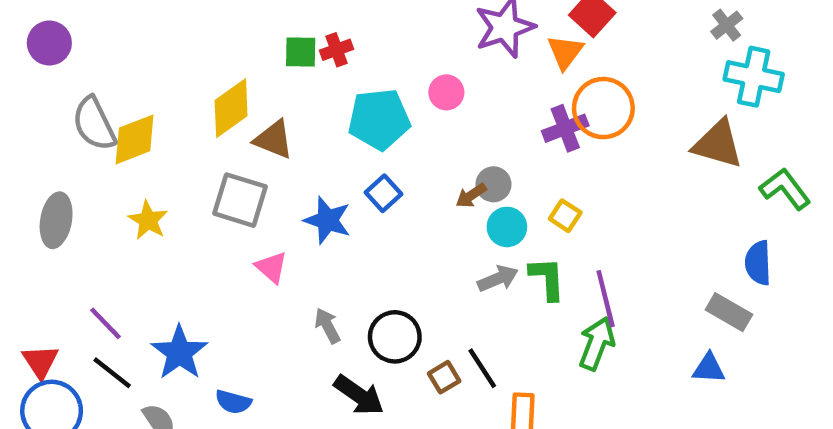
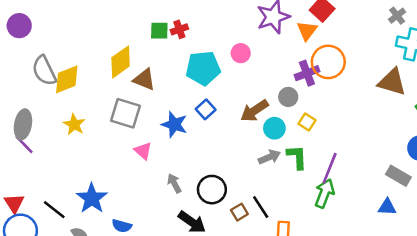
gray circle: (493, 184) -> (288, 97), moved
brown arrow: (471, 196) -> (254, 111), size x1.6
purple line: (606, 299) -> (330, 168), turned 36
purple line: (105, 323) -> (24, 145), moved

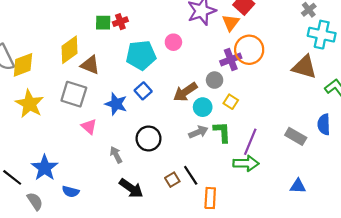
yellow star: (74, 124) -> (29, 104), size x1.5
gray rectangle: (398, 176) -> (296, 136), moved
black circle: (212, 190) -> (149, 138), moved
green arrow: (325, 193) -> (246, 163), turned 70
blue triangle: (387, 207) -> (298, 186), moved

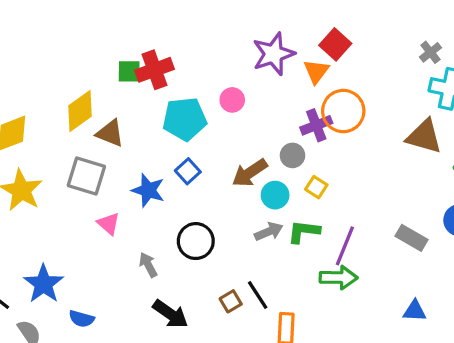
red cross: (120, 22) -> (155, 70), size x1.6
green L-shape: (222, 132) -> (304, 232), turned -80

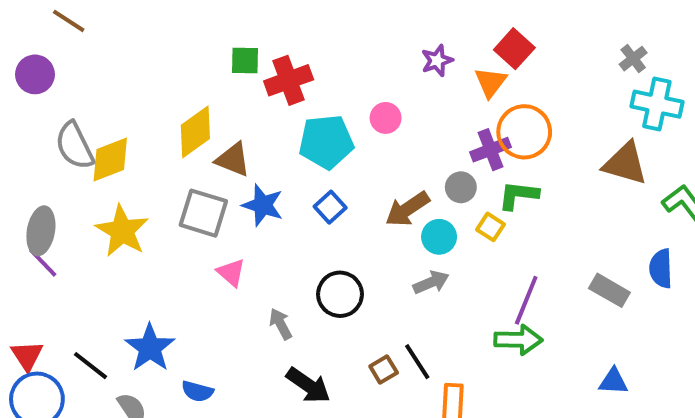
purple star: (273, 54) -> (437, 61), size x0.6
green square: (129, 71) -> (245, 61), moved
blue star: (148, 190) -> (263, 205), moved
green L-shape: (304, 232) -> (518, 195), moved

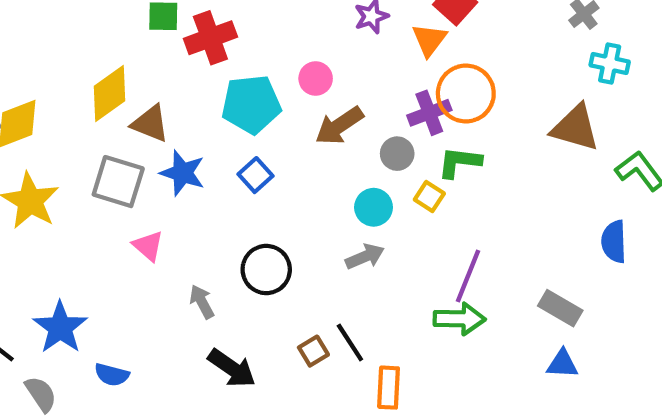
cyan cross: (657, 104) -> (610, 63), size x0.7
brown arrow: (407, 209) -> (339, 126), moved
gray rectangle: (609, 290) -> (560, 308), moved

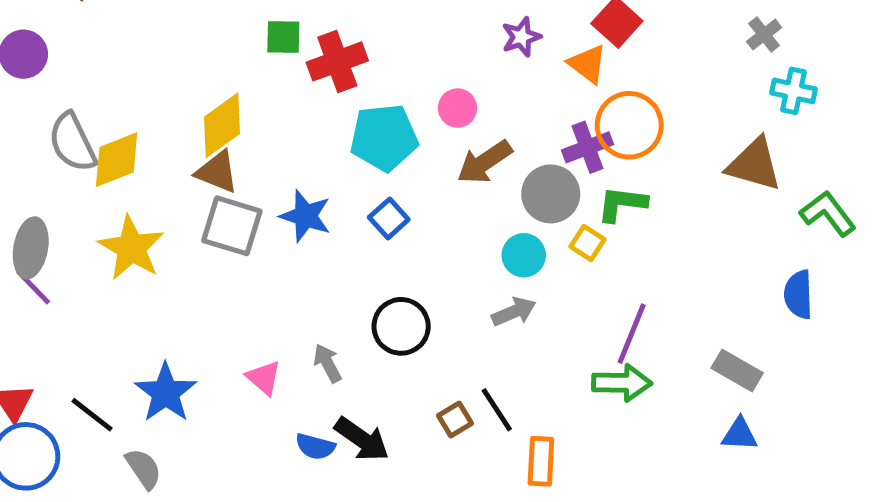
orange triangle: (429, 40) -> (587, 64), turned -30
brown triangle: (150, 124) -> (217, 172), moved
gray circle: (397, 154) -> (551, 194), size x1.5
pink triangle: (148, 246) -> (264, 378), moved
blue semicircle: (112, 375) -> (315, 447), moved

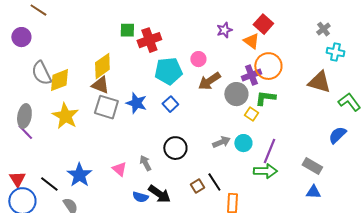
cyan circle: (524, 255) -> (243, 143), moved
blue semicircle: (798, 294) -> (337, 135), turned 48

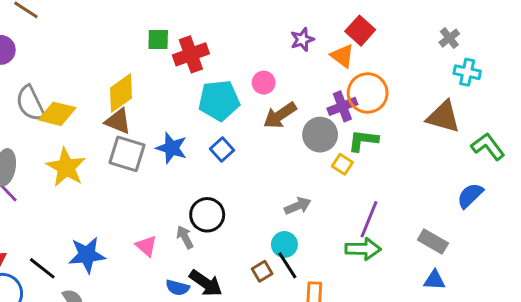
yellow diamond: (59, 80) -> (57, 114), turned 35
cyan circle: (243, 143) -> (284, 245), moved
black circle: (175, 148) -> (207, 215), moved
blue star: (79, 175) -> (87, 255), turned 30

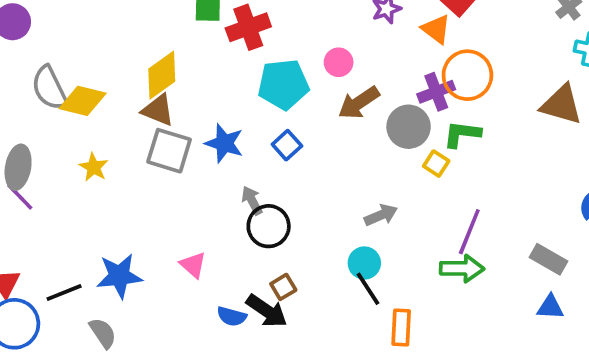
yellow star: (66, 167) -> (94, 167), size x0.6
gray arrow: (185, 237) -> (252, 200), moved
black line: (42, 268) -> (64, 292), turned -60
brown square: (262, 271) -> (283, 287), moved

